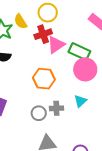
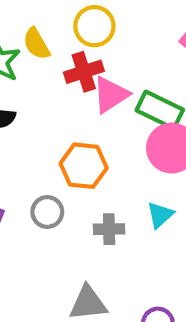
gray circle: (39, 113) -> (47, 212), moved

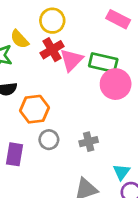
orange hexagon: (84, 166) -> (35, 109), moved
cyan triangle: (160, 215) -> (121, 172), moved

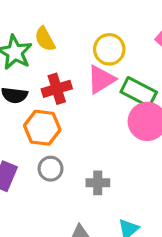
yellow circle: (52, 21) -> (109, 49), moved
red cross: (52, 50) -> (57, 89), moved

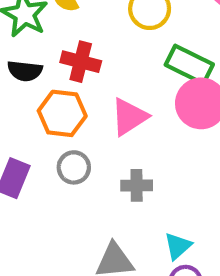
pink triangle: (101, 79) -> (129, 117), moved
red cross: (57, 89) -> (81, 62), turned 32

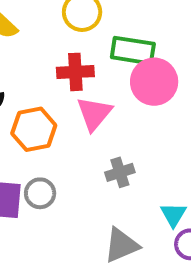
red cross: (81, 62) -> (75, 72), moved
gray circle: (74, 167) -> (40, 193), moved

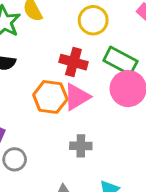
orange hexagon: (34, 129) -> (50, 97), moved
gray circle: (40, 193) -> (15, 159), moved

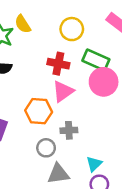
orange hexagon: (50, 97) -> (39, 111), moved
gray circle: (15, 159) -> (46, 148), moved

